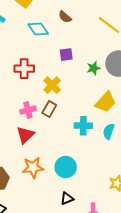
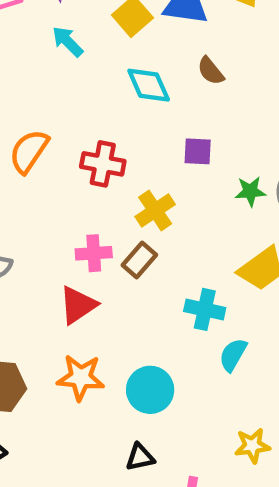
cyan semicircle: (109, 131) -> (233, 355), moved

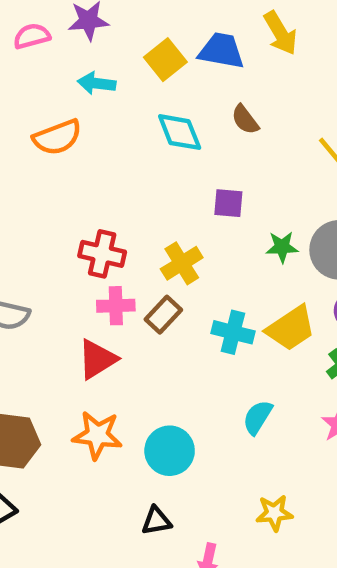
cyan arrow: (68, 42) -> (97, 83), turned -40
orange semicircle: (29, 151) -> (57, 137), moved, turned -147
red cross: (103, 164) -> (102, 254), moved
cyan cross: (205, 309) -> (233, 332), moved

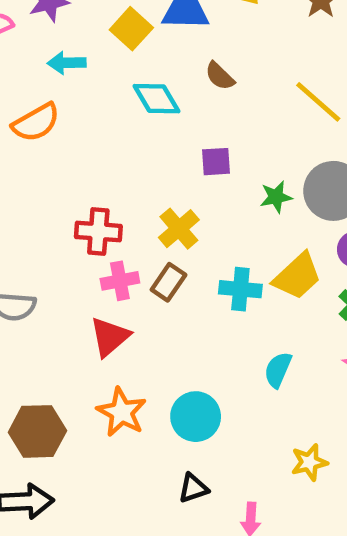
orange star: (97, 435) -> (122, 412), turned 30

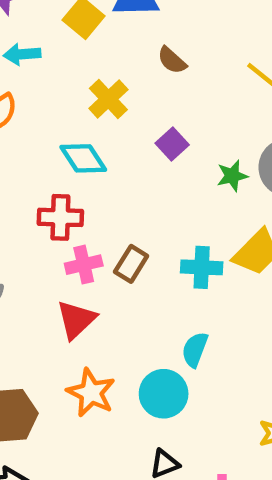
cyan diamond: (157, 99) -> (83, 158), moved
purple square: (216, 162) -> (172, 144), turned -36
yellow cross: (179, 229) -> (108, 99), moved
cyan semicircle: (278, 370) -> (195, 350), moved

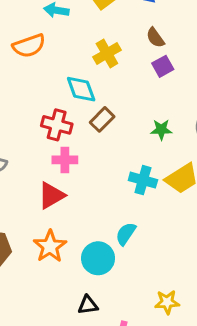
purple square: (172, 144) -> (163, 66), moved
green star: (232, 176) -> (161, 130), moved
brown rectangle: (131, 264) -> (102, 119), moved

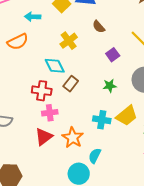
purple square: (163, 66) -> (113, 55), moved
orange star: (50, 246) -> (73, 138), moved

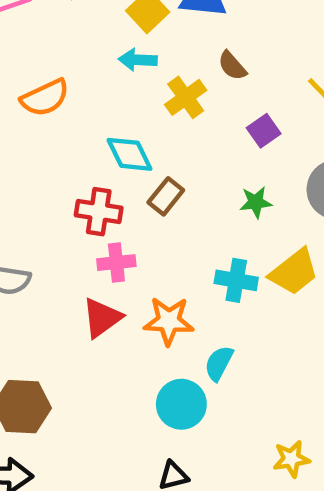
cyan arrow: (33, 17) -> (138, 60), moved
yellow cross: (69, 41) -> (186, 97), moved
orange star: (73, 138) -> (169, 321), turned -30

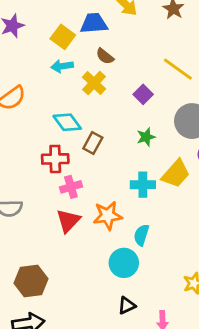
brown semicircle: (232, 66) -> (105, 56), moved

